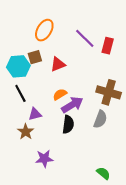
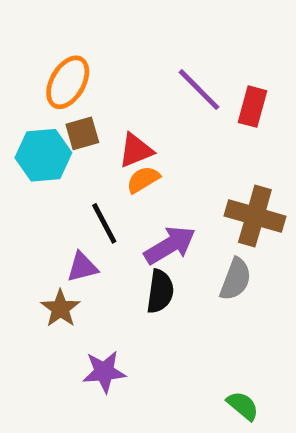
orange ellipse: (44, 30) -> (68, 82), moved
black line: (20, 93) -> (104, 223), moved
orange semicircle: (60, 94) -> (143, 180), moved

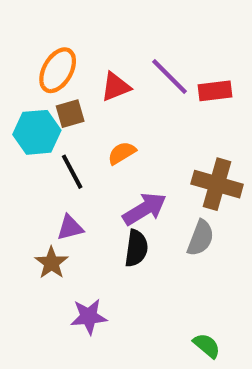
red rectangle: (253, 107) -> (215, 91), turned 68
red triangle: (136, 150) -> (116, 87), moved
black line: (104, 223) -> (72, 172), moved

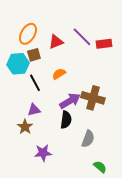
brown cross: (217, 184) -> (93, 98), moved
gray semicircle: (201, 238) -> (88, 139), moved

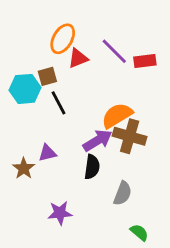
orange ellipse: (28, 34) -> (63, 39), moved
orange semicircle: (59, 74) -> (117, 115), moved, size x1.6
black line: (35, 83) -> (59, 103), moved
brown star: (25, 127) -> (24, 168), moved

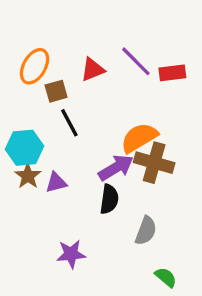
orange ellipse: (63, 39) -> (35, 66), moved
cyan hexagon: (25, 89) -> (25, 148), moved
brown star: (24, 168) -> (28, 176), moved

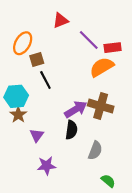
red triangle: (93, 70) -> (61, 20), moved
orange semicircle: (139, 138) -> (102, 67), moved
purple triangle: (56, 183) -> (37, 135), moved, turned -40

